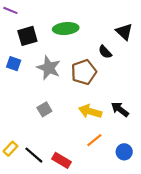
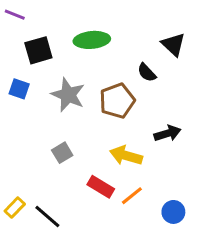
black arrow: (120, 109) -> (167, 133), moved, turned 126
red rectangle: (61, 160) -> (101, 187), moved

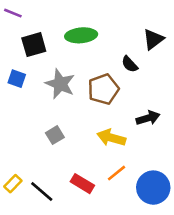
black triangle: (173, 44) -> (153, 39), turned 40
red rectangle: (101, 187) -> (82, 184), moved
blue circle: (173, 212) -> (153, 188), size x1.6

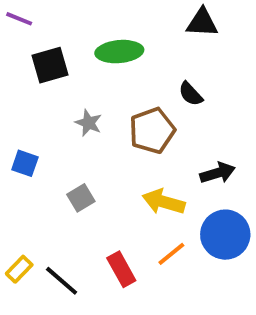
black triangle: (153, 39) -> (202, 23), moved, turned 40
blue square: (17, 79) -> (25, 163), moved
gray star: (60, 84) -> (89, 123), size x0.6
red rectangle: (82, 184) -> (121, 269), turned 30
blue circle: (153, 188) -> (225, 235), moved

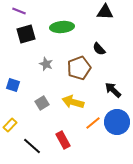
purple line: (19, 19) -> (19, 11), moved
black arrow: (218, 173) -> (113, 90), turned -120
yellow arrow: (164, 202) -> (73, 102), moved
orange line: (171, 254) -> (93, 123), moved
yellow rectangle: (19, 269) -> (10, 125), moved

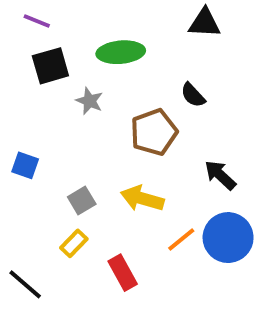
gray star: (46, 64) -> (89, 101), moved
yellow rectangle: (10, 125) -> (74, 243), moved
black line: (32, 146) -> (25, 284), moved

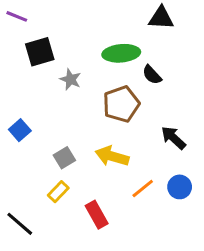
purple line: (37, 21) -> (17, 16), moved
green ellipse: (121, 52) -> (121, 53), moved
blue square: (25, 165) -> (20, 130), turned 30
blue circle: (228, 238) -> (180, 187), size x0.6

